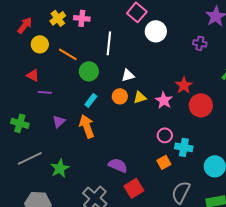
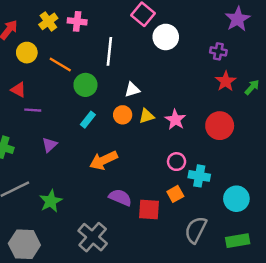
red star: (184, 85) -> (226, 81), moved
orange arrow: (87, 126) -> (103, 160), moved, turned -95
red square: (134, 188) -> (149, 209), moved, turned 36

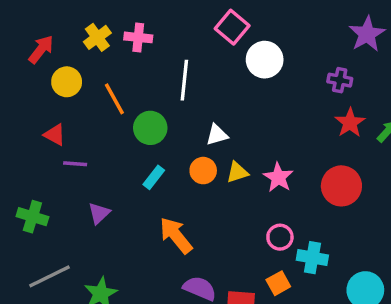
orange line: (60, 65) -> (114, 99), turned 30
orange arrow: (103, 160) -> (176, 235), turned 76

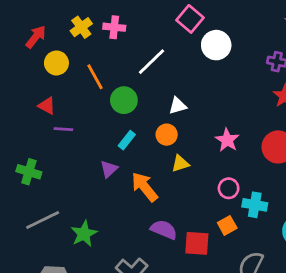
white line: (184, 80) -> (151, 62), turned 40
yellow triangle: (237, 172) -> (180, 164), moved
purple triangle: (99, 213) -> (109, 169), moved

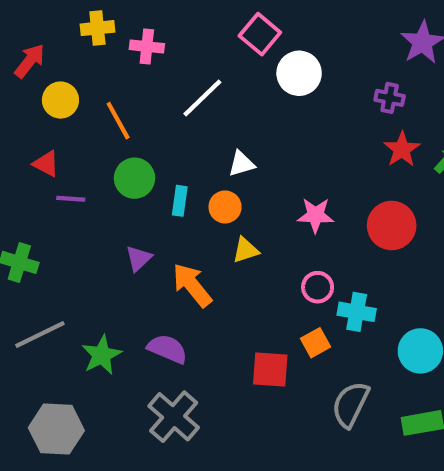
yellow cross: (81, 27) -> (97, 28), moved, turned 30
green circle: (124, 100) -> (135, 178), moved
cyan rectangle: (127, 140) -> (180, 201), moved, turned -30
pink star: (227, 140) -> (315, 215), turned -30
purple semicircle: (164, 230) -> (167, 349), moved

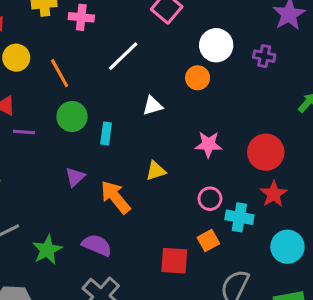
white circle: (299, 73) -> (216, 45), moved
red star: (402, 149) -> (274, 194), moved
orange circle: (225, 207) -> (198, 78), moved

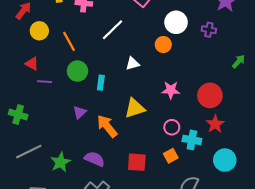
yellow triangle: (156, 171) -> (135, 108), size x1.5
red square: (174, 261) -> (137, 162), moved

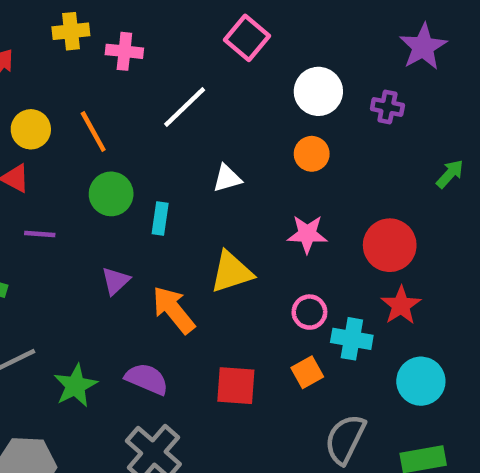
yellow circle: (39, 31) -> (31, 129), moved
orange circle: (163, 45) -> (312, 154), moved
purple line: (45, 82) -> (40, 234), moved

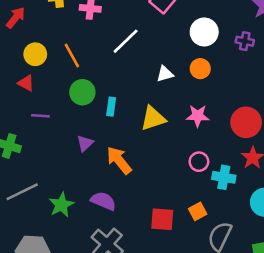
white triangle: (227, 178) -> (165, 74), moved
yellow triangle: (231, 272) -> (153, 118), moved
orange square: (307, 372) -> (198, 211), moved
red square: (236, 386) -> (162, 219), moved

